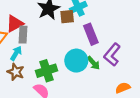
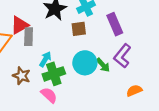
brown square: (67, 17) -> (79, 29), moved
purple rectangle: (91, 34) -> (115, 24), moved
cyan arrow: (16, 53) -> (45, 59), moved

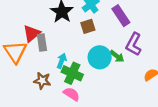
green cross: (54, 74) -> (72, 73), turned -36

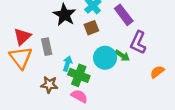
red triangle: (32, 33) -> (22, 37), moved

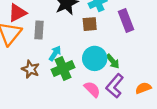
purple L-shape: (138, 43) -> (115, 86), moved
green cross: (79, 75) -> (63, 69), turned 30
pink semicircle: (79, 96) -> (92, 89), moved

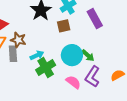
gray rectangle: (39, 30) -> (13, 54), moved
cyan arrow: (55, 53) -> (37, 55), turned 40
brown star: (31, 69) -> (18, 40), moved

